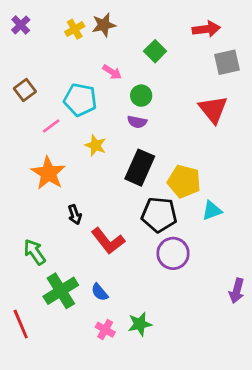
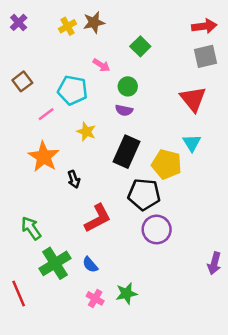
red arrow: (206, 29) -> (204, 26), moved
cyan triangle: (212, 210) -> (192, 143), moved, turned -42
black arrow: (75, 215) -> (74, 179), moved
red L-shape: (108, 241) -> (98, 218), turned -80

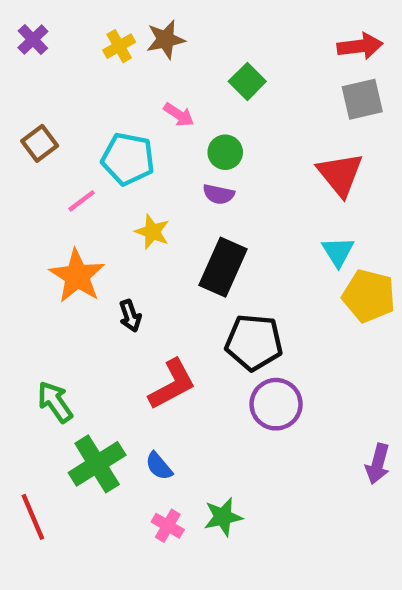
yellow pentagon: (167, 164) -> (369, 296), moved

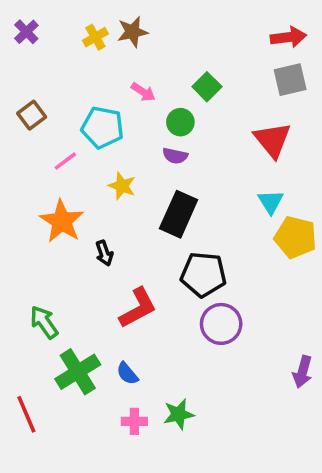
green square: (247, 81) -> (207, 87), moved
pink cross: (168, 526) -> (134, 421), turned -30

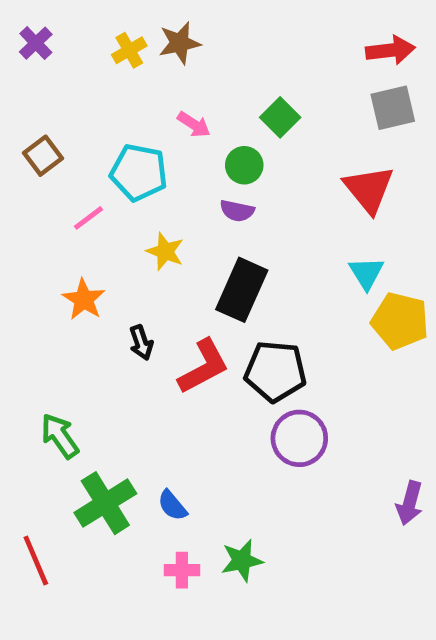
orange star: (62, 221) -> (84, 299), size x0.7
red L-shape: (138, 308) -> (204, 366), moved

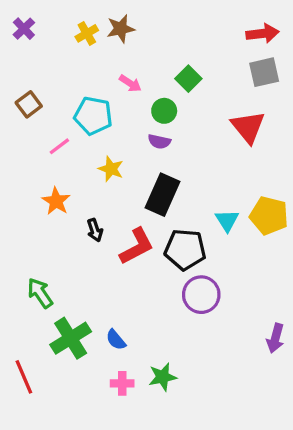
cyan triangle: (366, 273) -> (227, 220), moved

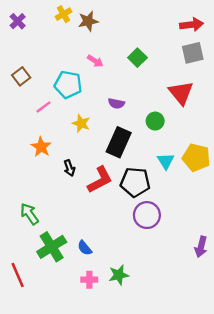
yellow cross: (87, 33) -> (63, 14), moved
green circle: (164, 111) -> (155, 121), moved

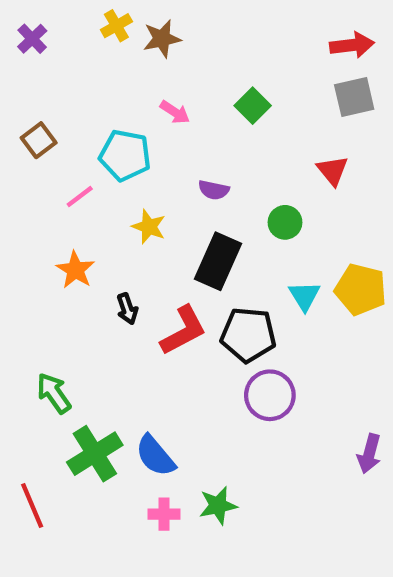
red triangle: (181, 93) -> (333, 170), size x0.7
blue semicircle: (85, 248) -> (155, 456), size x1.5

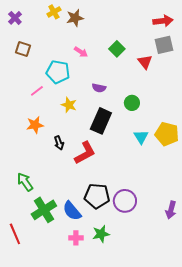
brown square: (39, 140) -> (23, 49), moved, turned -35
red triangle: (333, 170) -> (145, 62), moved
orange star: (75, 270) -> (35, 125), turned 30
black pentagon: (248, 335) -> (97, 196), moved
purple circle: (270, 395) -> (125, 201), moved

